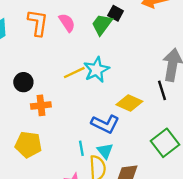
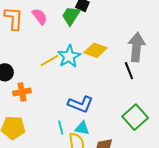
yellow diamond: (129, 103) -> (95, 50), moved
cyan triangle: (105, 151) -> (82, 128), turned -35

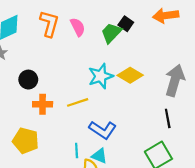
yellow line: (49, 60) -> (78, 102), moved
black line: (129, 71) -> (168, 118), moved

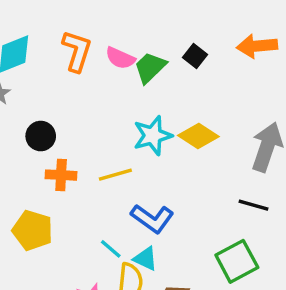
pink semicircle: (78, 27) -> (120, 58), turned 138
green trapezoid: (111, 33) -> (150, 67), moved
black line: (168, 118) -> (254, 205), turned -66
cyan line: (77, 151) -> (111, 249), turned -48

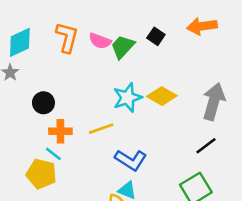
black line: (254, 205) -> (206, 146), turned -50
cyan line: (111, 249) -> (53, 154), moved

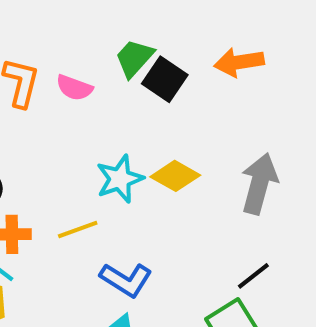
black square: (156, 36) -> (165, 79), size x1.5
green trapezoid: (123, 47) -> (134, 58), moved
black line: (206, 146) -> (253, 276), moved

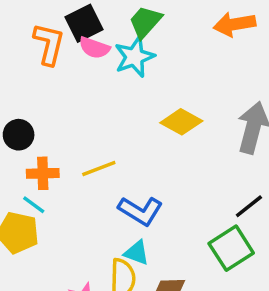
black square: (165, 79) -> (84, 23), moved, turned 30
cyan star: (120, 179) -> (135, 57), moved

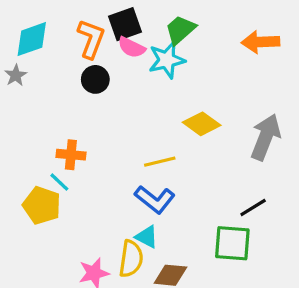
black circle: (19, 135) -> (95, 79), moved
yellow line: (99, 168) -> (160, 162), moved
green square: (231, 248) -> (232, 243), turned 30

